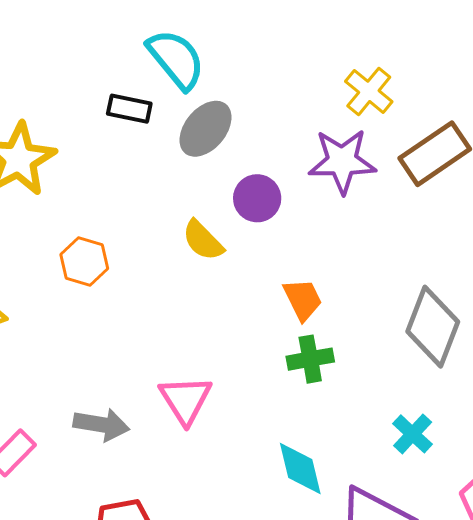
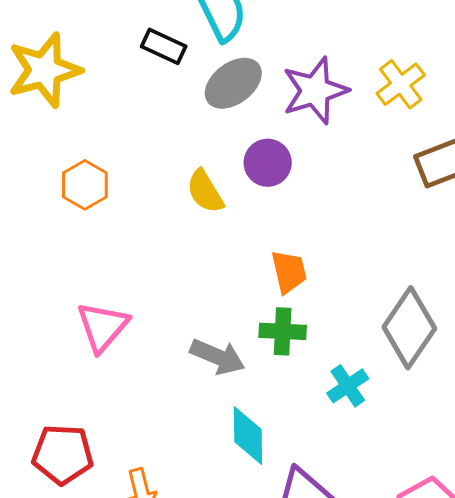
purple star: (342, 161) -> (315, 91), moved, turned -30
pink triangle: (185, 400) -> (103, 327), moved
gray arrow: (101, 425) -> (218, 357), moved
cyan cross: (413, 434) -> (348, 386), moved

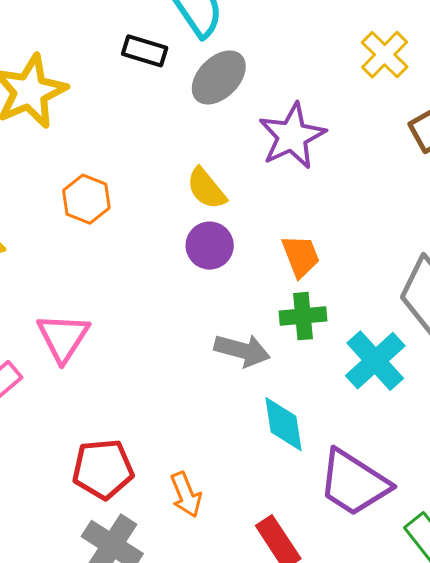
purple star: (315, 91) -> (292, 136), moved
purple circle: (268, 163) -> (210, 246), moved
pink triangle: (103, 327) -> (63, 337), moved
cyan cross: (348, 386) -> (375, 361), size x1.5

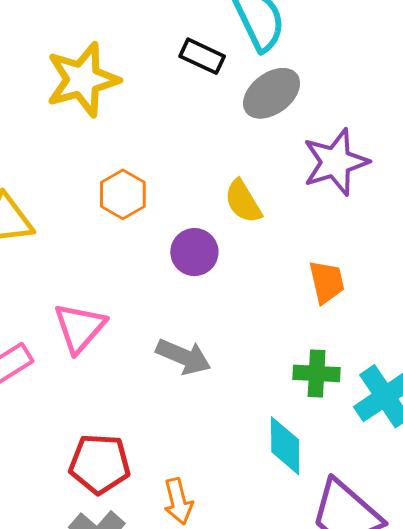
purple circle: (210, 246) -> (194, 252), moved
green cross: (303, 316) -> (317, 373), moved
gray arrow: (242, 350) -> (184, 357), moved

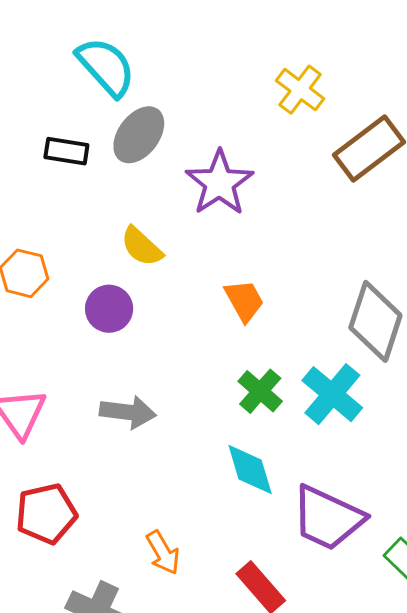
black rectangle: (202, 56) -> (66, 151), moved
green cross: (317, 373) -> (260, 391), turned -36
red pentagon: (100, 464) -> (46, 514), moved

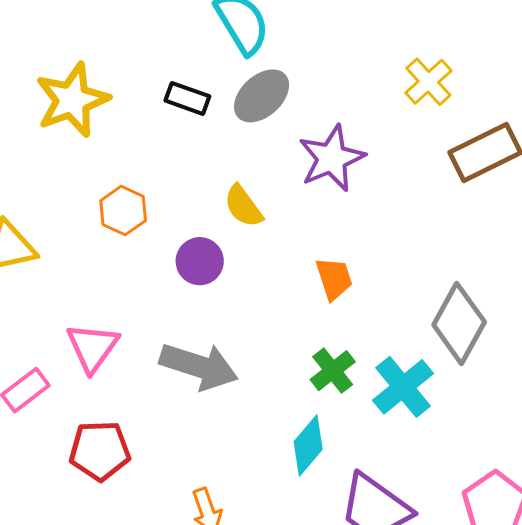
gray arrow: (128, 412) -> (199, 366), size x1.4
cyan diamond: (250, 469) -> (308, 445), turned 46

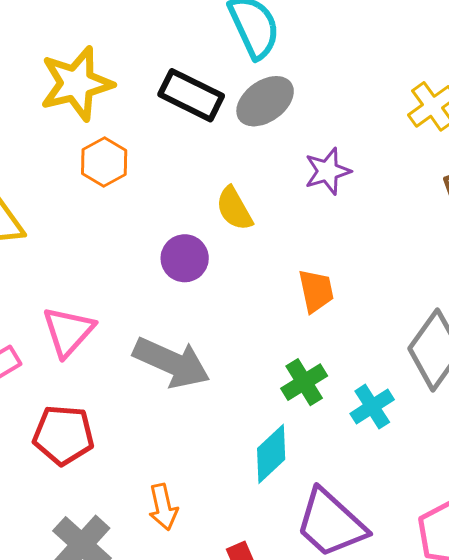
black rectangle: (187, 98) -> (191, 95), size x1.4
purple star: (332, 158) -> (328, 171), size x0.7
orange hexagon: (123, 211) -> (104, 162), moved
cyan cross: (403, 387) -> (372, 407), size x0.7

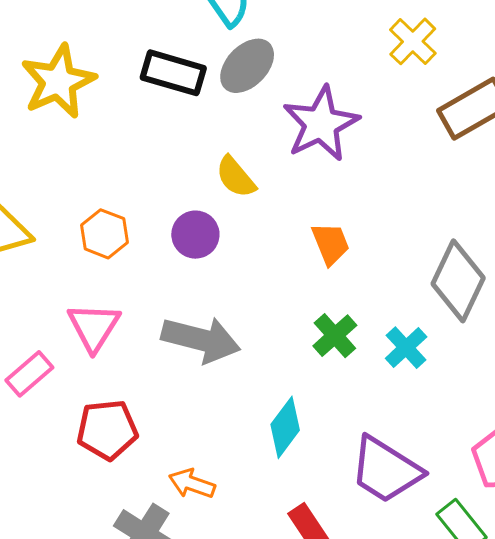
orange hexagon: (104, 162) -> (104, 234), moved
purple star: (328, 171) -> (321, 124), size x1.6
cyan diamond: (271, 454) -> (285, 427), moved
orange arrow: (163, 507) -> (192, 484), moved, turned 132

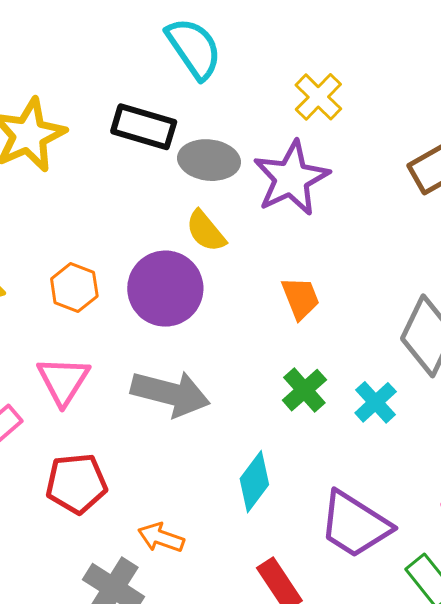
yellow cross: (413, 41) -> (318, 97), moved
gray ellipse: (247, 66) -> (209, 160), moved, turned 52
purple circle: (195, 235) -> (165, 289), size x1.6

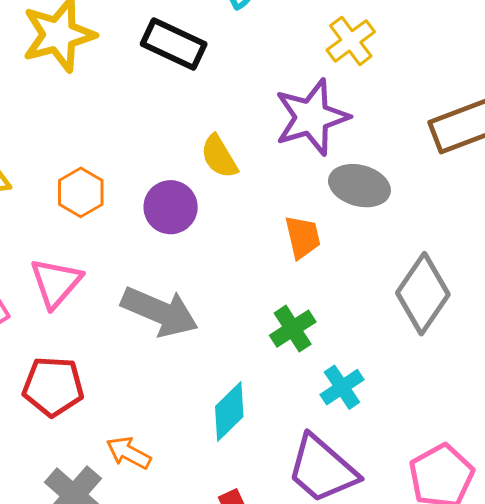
gray ellipse: (209, 160) -> (359, 186), moved
purple circle: (165, 289) -> (171, 207), size x0.7
cyan cross: (376, 402) -> (342, 387), moved

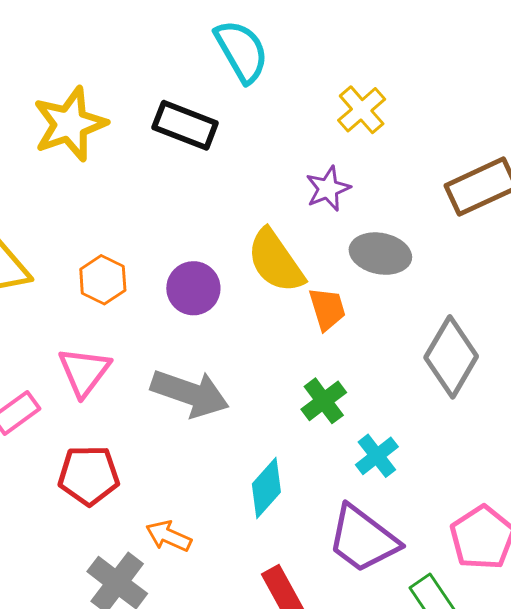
purple star: (312, 117) -> (328, 189), size x0.6
yellow semicircle: (219, 157) -> (276, 261), moved, size x1.5

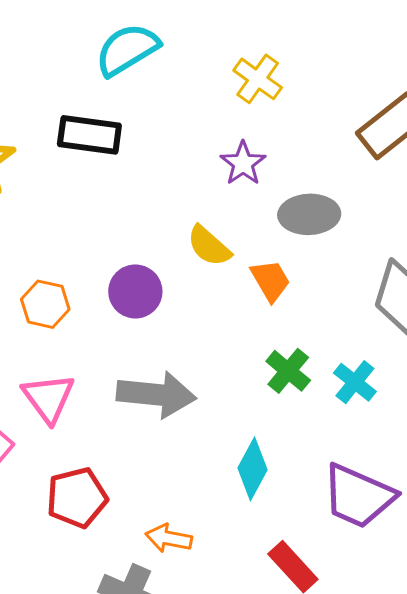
cyan semicircle: (242, 51) -> (127, 50), turned -78
yellow semicircle: (276, 261) -> (209, 246), size x0.7
cyan cross: (377, 456) -> (355, 382), moved

